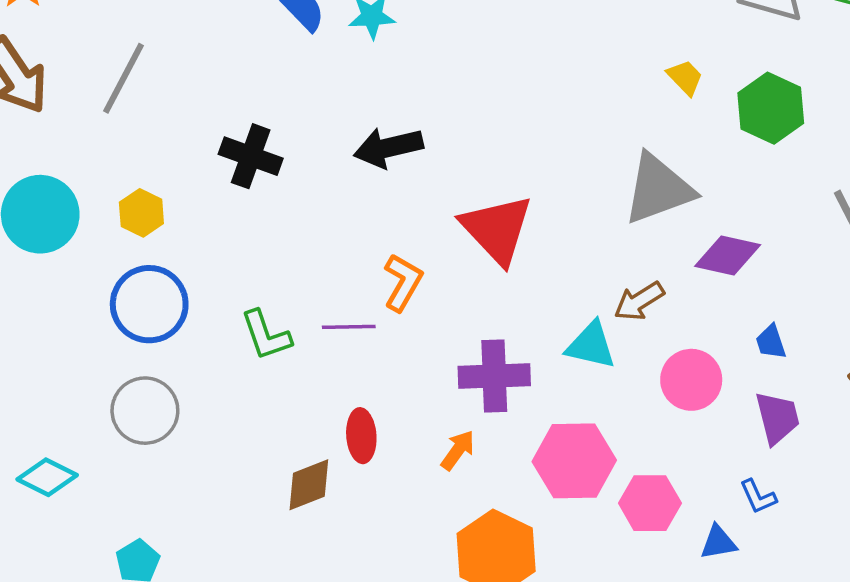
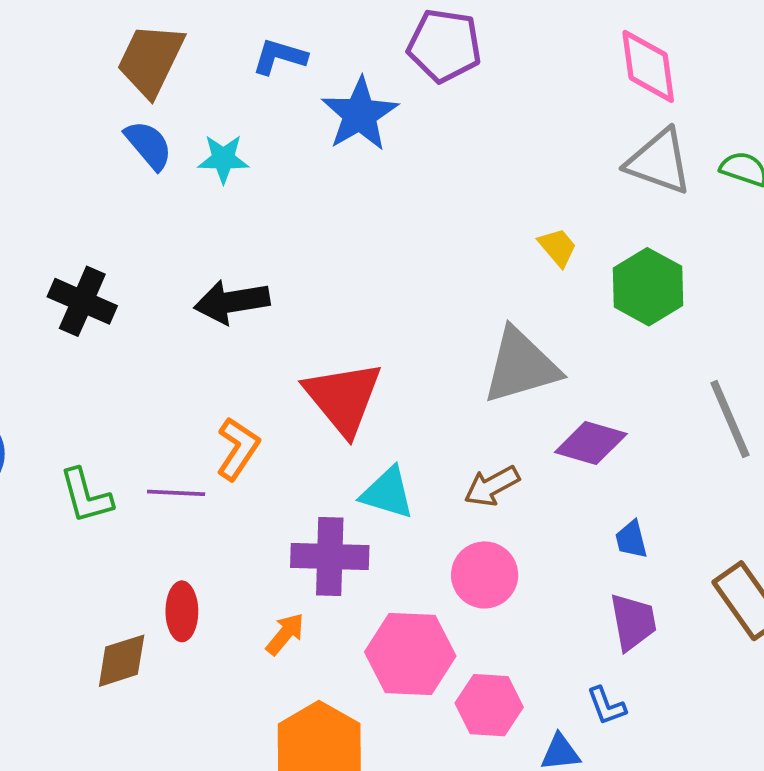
cyan triangle: (591, 345) -> (387, 493), moved
pink circle: (691, 380) -> (485, 575), moved

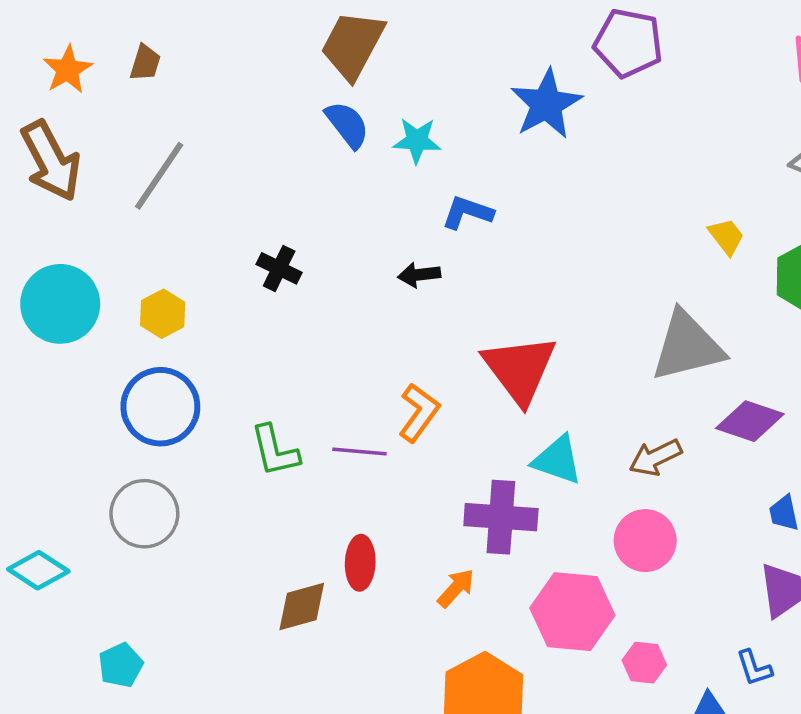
blue L-shape: (280, 57) -> (467, 212), moved
black cross: (82, 301) -> (279, 268), size x0.7
black arrow: (232, 302) -> (419, 275), size x0.6
pink hexagon: (489, 705) -> (644, 663), size x0.7

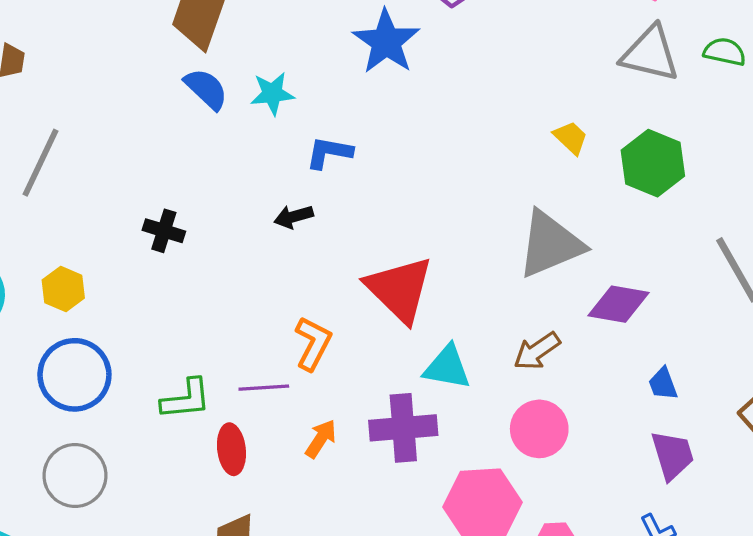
green L-shape: (275, 451) -> (186, 399), turned -74
red ellipse: (360, 563) -> (231, 449), moved
orange arrow: (456, 588) -> (321, 439), moved

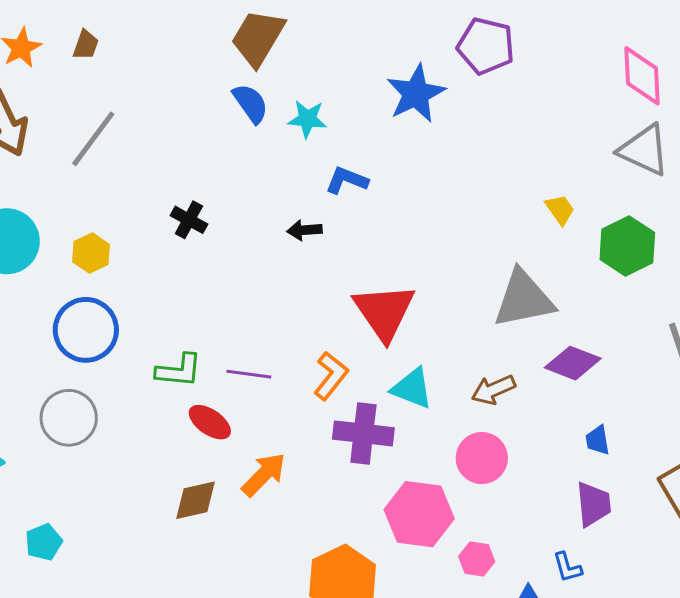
orange L-shape: (313, 343) -> (331, 376), moved
orange arrow: (321, 439) -> (264, 475), moved, size x1.4
red ellipse: (231, 449) -> (210, 422), turned -60

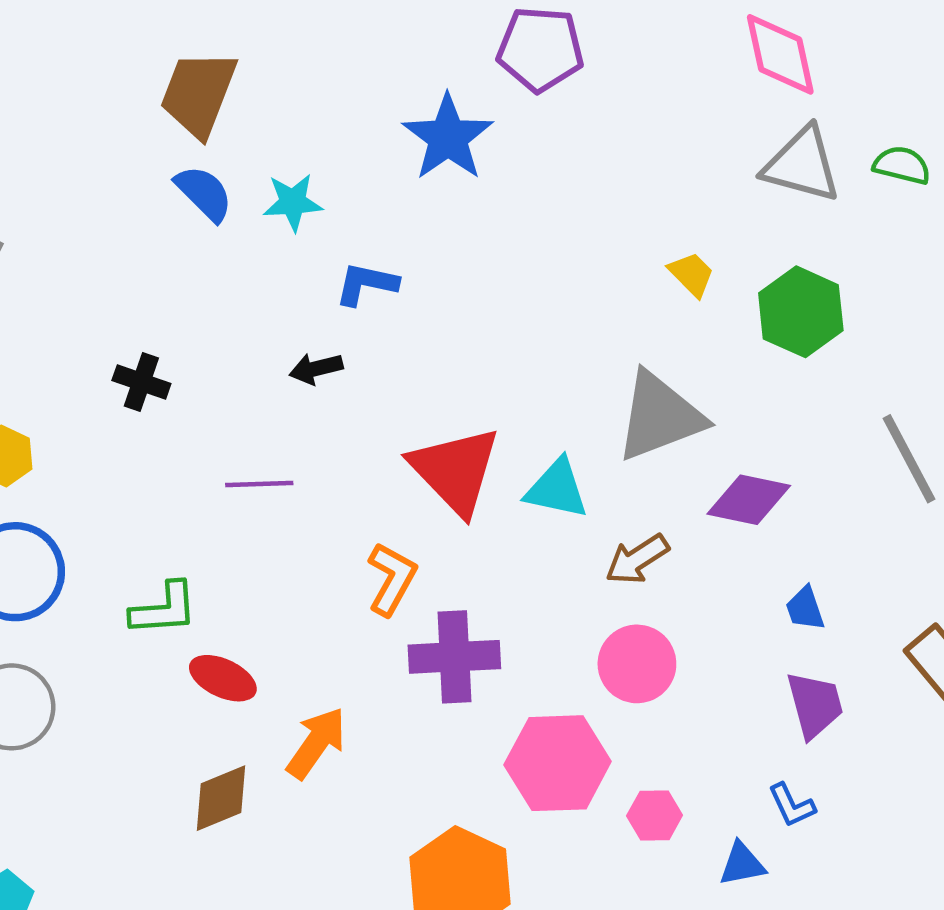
purple line: (249, 374) -> (259, 484), moved
cyan triangle: (412, 388) -> (557, 489), moved

